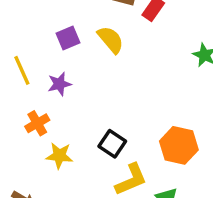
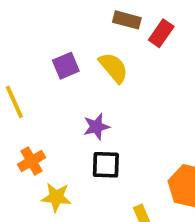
purple star: (59, 84) -> (96, 127), moved
black square: (112, 144) -> (106, 165), moved, turned -32

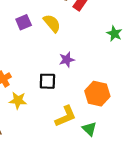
purple star: (96, 127) -> (67, 60), moved

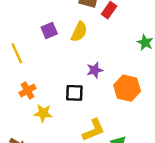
yellow semicircle: (52, 23) -> (79, 32), turned 66
orange hexagon: (97, 94) -> (127, 88), moved

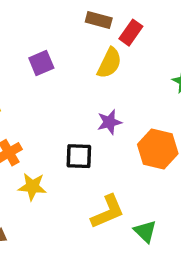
yellow semicircle: (79, 32) -> (109, 63), moved

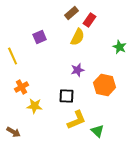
brown rectangle: (99, 20) -> (72, 13), turned -56
black square: (79, 156) -> (67, 96), moved

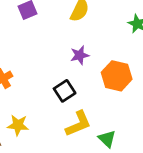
black square: (67, 96) -> (65, 91), turned -35
yellow star: (35, 106) -> (18, 125), moved

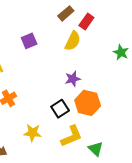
orange hexagon: (117, 76) -> (88, 103), moved
yellow star: (18, 125) -> (32, 133), moved

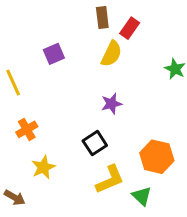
brown rectangle: (66, 13) -> (102, 17), turned -56
orange hexagon: (88, 103) -> (157, 157), moved
yellow star: (32, 133) -> (43, 167), moved, turned -30

